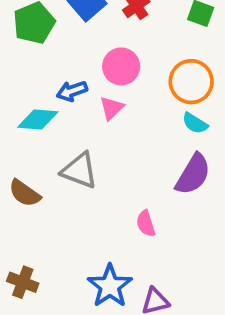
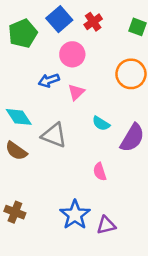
pink circle: (121, 66) -> (72, 54), moved
cyan diamond: (38, 119) -> (19, 117), moved, turned 52
cyan semicircle: (195, 123) -> (101, 123), moved

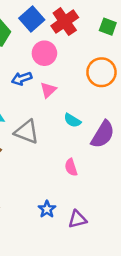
red cross: (93, 22) -> (65, 22), size x1.5
blue star: (75, 215) -> (47, 209), size x0.6

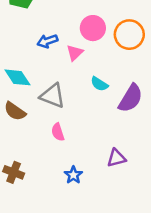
pink circle: (44, 53) -> (93, 28), moved
pink semicircle: (71, 167) -> (58, 132), moved
purple triangle: (77, 219) -> (116, 158), moved

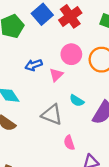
gray triangle: (53, 96) -> (52, 115), moved
pink semicircle: (58, 132) -> (69, 143), moved

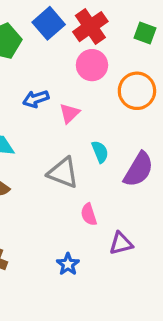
pink circle: (71, 54) -> (92, 65), moved
cyan semicircle: (77, 101) -> (100, 152), turned -144

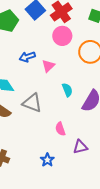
gray triangle: (63, 173) -> (32, 103), moved

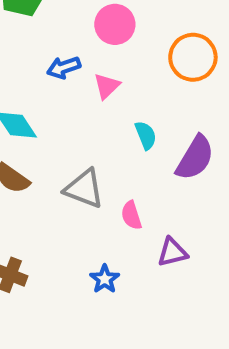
pink circle: (62, 36) -> (115, 24), moved
gray triangle: (32, 103) -> (84, 189), moved

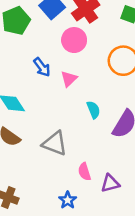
blue arrow: (64, 68) -> (42, 67), turned -108
pink semicircle: (131, 215) -> (84, 172), moved

